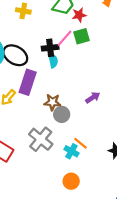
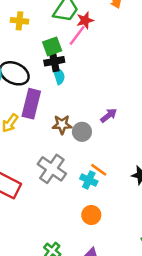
green square: (81, 36) -> (52, 46), moved
pink line: (65, 38) -> (77, 35), moved
gray circle: (62, 114) -> (82, 132), moved

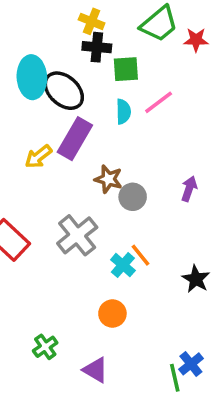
red star: (85, 20) -> (196, 40), moved
pink line: (77, 35) -> (159, 102), moved
black cross: (54, 61) -> (97, 47), moved
purple arrow: (109, 115) -> (189, 189), moved, turned -49

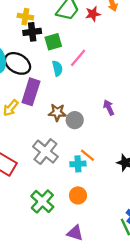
purple arrow: (189, 189) -> (109, 107), turned -32
cyan cross: (123, 265) -> (78, 164), turned -32
green cross: (45, 347) -> (42, 201), moved, size x1.5

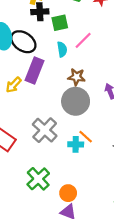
brown star: (57, 112) -> (77, 77), moved
gray circle: (75, 120) -> (76, 101), size x1.6
orange circle: (78, 195) -> (68, 193), moved

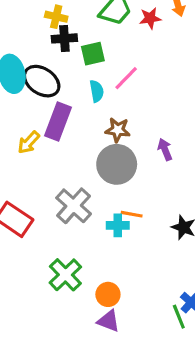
orange line: (86, 137) -> (132, 214), turned -32

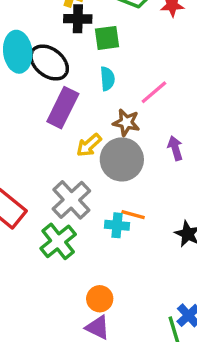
pink line: (126, 78) -> (154, 92), moved
yellow arrow: (29, 142) -> (89, 145), moved
green cross: (65, 275) -> (58, 241), moved

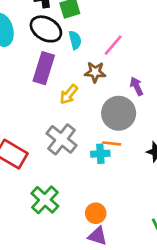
black ellipse: (49, 63) -> (46, 29), moved
gray circle: (122, 159) -> (119, 113), moved
green cross: (58, 241) -> (45, 200), moved

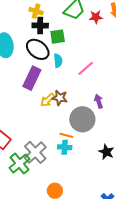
brown star: (95, 72) -> (60, 98), moved
gray cross: (62, 139) -> (35, 152), moved
orange line: (112, 143) -> (66, 135), moved
green cross: (45, 200) -> (19, 163), moved

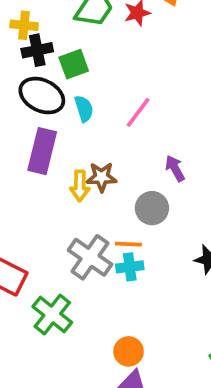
yellow arrow: (48, 100) -> (80, 186), turned -35
gray circle: (82, 119) -> (152, 208), size x0.7
gray cross: (35, 152) -> (90, 257), moved

